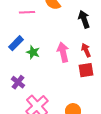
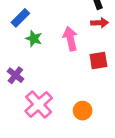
blue rectangle: (16, 43) -> (20, 18), moved
red arrow: (86, 50) -> (100, 23), moved, turned 112

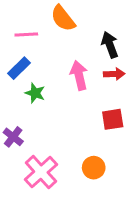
pink arrow: (70, 39) -> (79, 75), moved
orange circle: (83, 111) -> (94, 168), moved

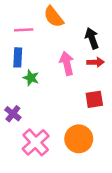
blue rectangle: (19, 68) -> (18, 57), turned -42
orange circle: (94, 168) -> (79, 139), size x1.5

